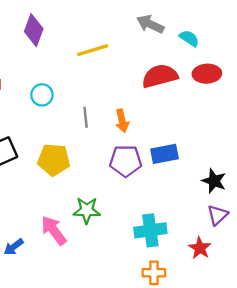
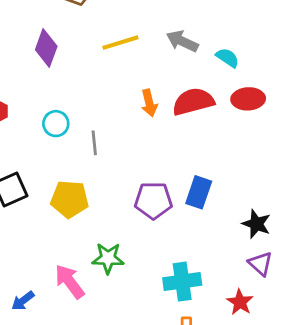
yellow line: (93, 50) -> (120, 43), moved
gray line: (86, 117) -> (94, 143), moved
orange arrow: (122, 121) -> (149, 103), moved
blue rectangle: (164, 154) -> (199, 192), turned -60
purple triangle: (218, 215) -> (260, 264), turned -35

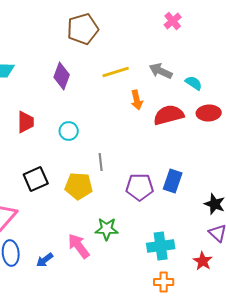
orange arrow: (149, 103) -> (137, 100), moved
gray line: (94, 143) -> (101, 162), moved

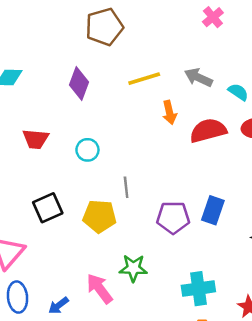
red trapezoid: (26, 122) -> (36, 139), turned 95

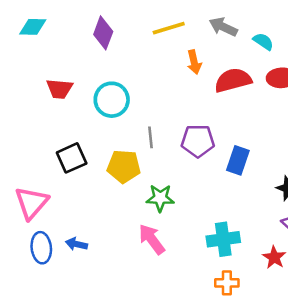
cyan circle: (87, 150) -> (112, 100), size x1.5
purple pentagon: (173, 217) -> (198, 141), moved
green star: (133, 268) -> (160, 198), moved
pink arrow: (100, 289) -> (152, 239), moved
blue arrow: (59, 305) -> (76, 244), moved, turned 50

